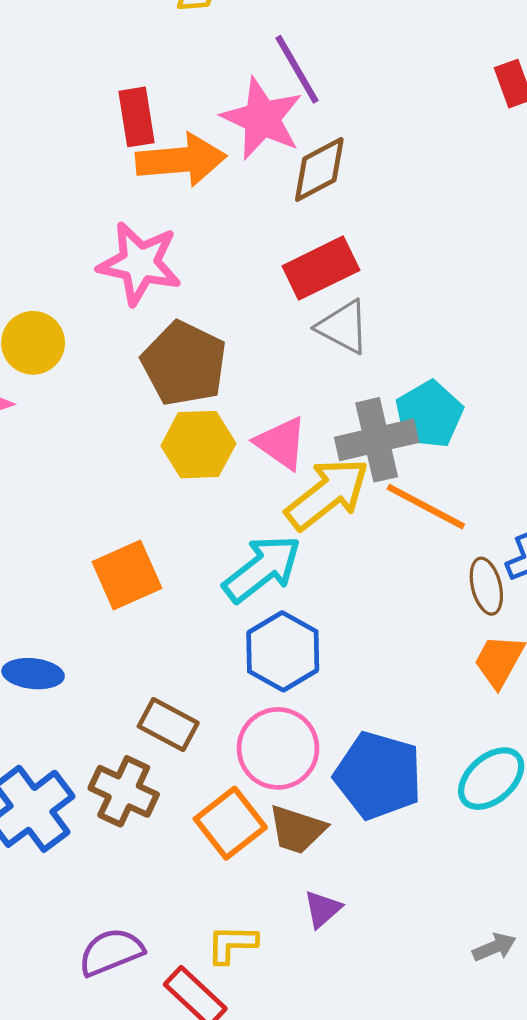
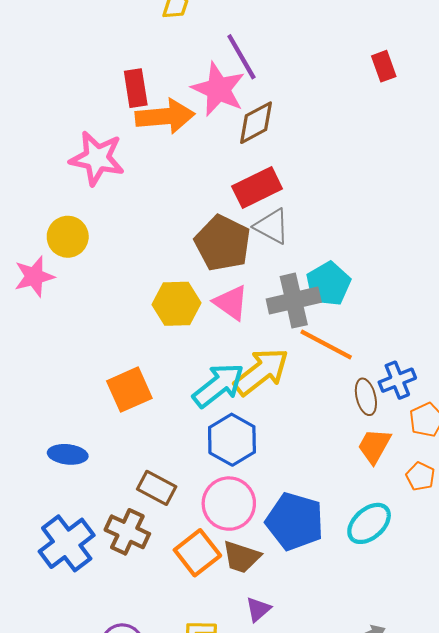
pink star: (140, 263) -> (97, 158), moved
brown pentagon: (184, 363) -> (223, 243), moved
yellow arrow: (327, 494) -> (261, 372), moved

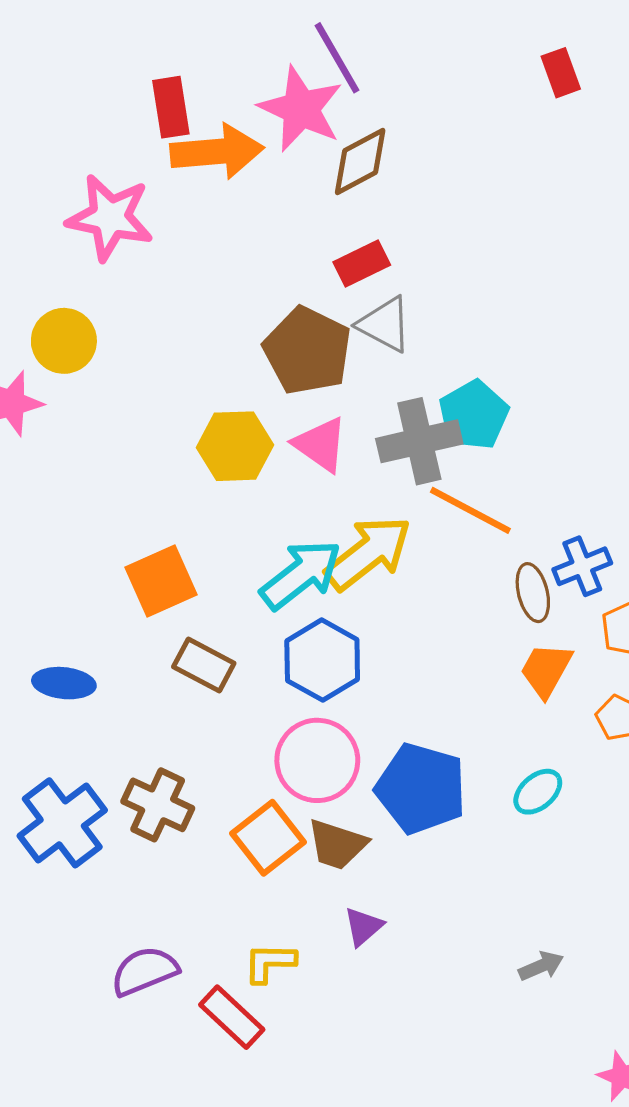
red rectangle: (257, 188) -> (362, 264), size x0.7
brown rectangle: (157, 488) -> (204, 665), moved
cyan ellipse: (369, 523) -> (538, 792), size x0.7

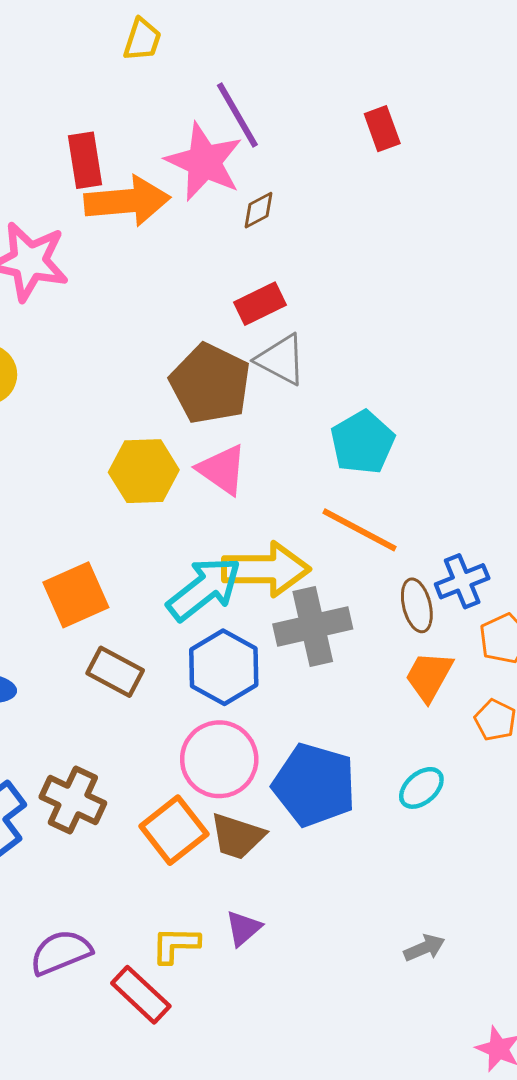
red rectangle: (561, 73) -> (382, 129), moved
brown diamond: (360, 161) -> (258, 210), size x0.6
gray cross: (419, 441) -> (313, 627), moved
yellow arrow: (368, 553) -> (266, 569), turned 38
purple triangle: (363, 927) -> (243, 928), moved

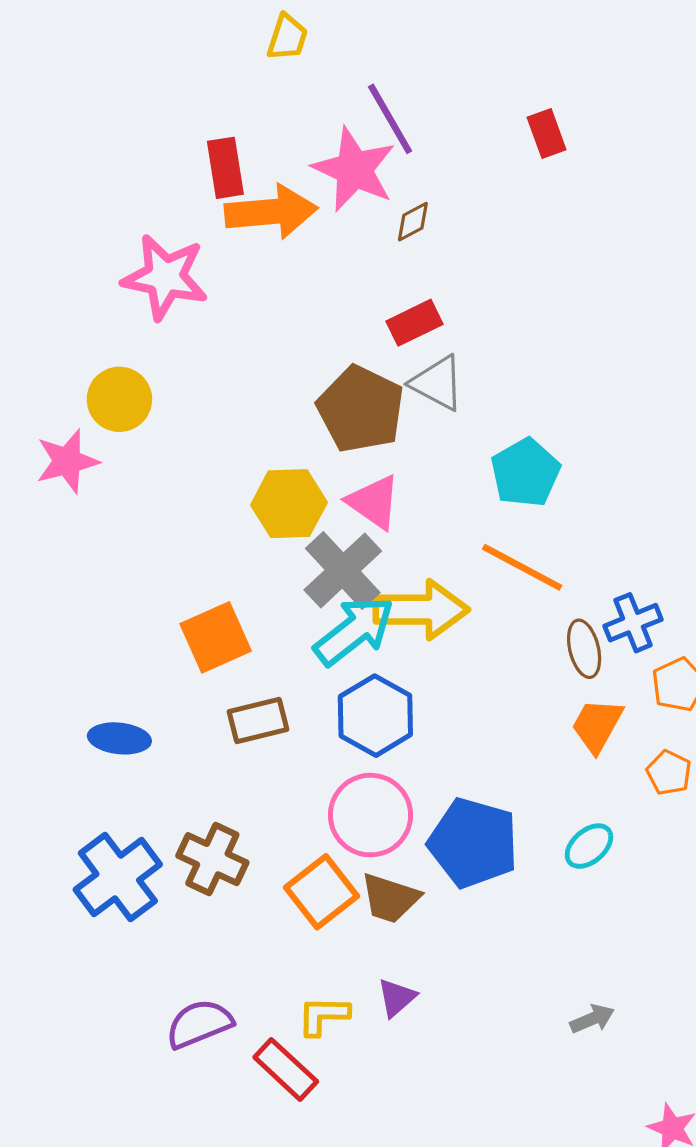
gray cross: (313, 627) -> (343, 571), moved, turned -30
brown rectangle: (115, 672) -> (258, 720), turned -42

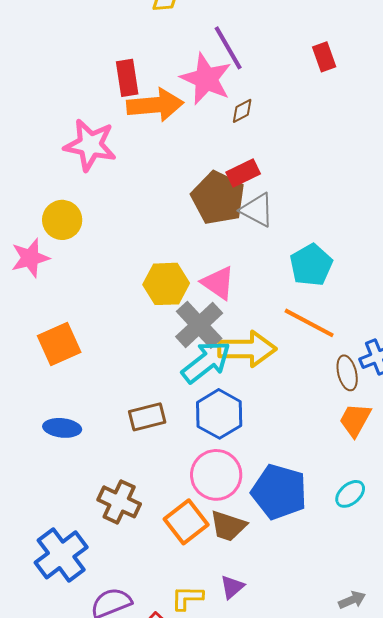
brown pentagon: (361, 409) -> (218, 198), moved
orange square: (216, 637) -> (59, 344), moved
blue cross: (118, 877) -> (61, 555), moved

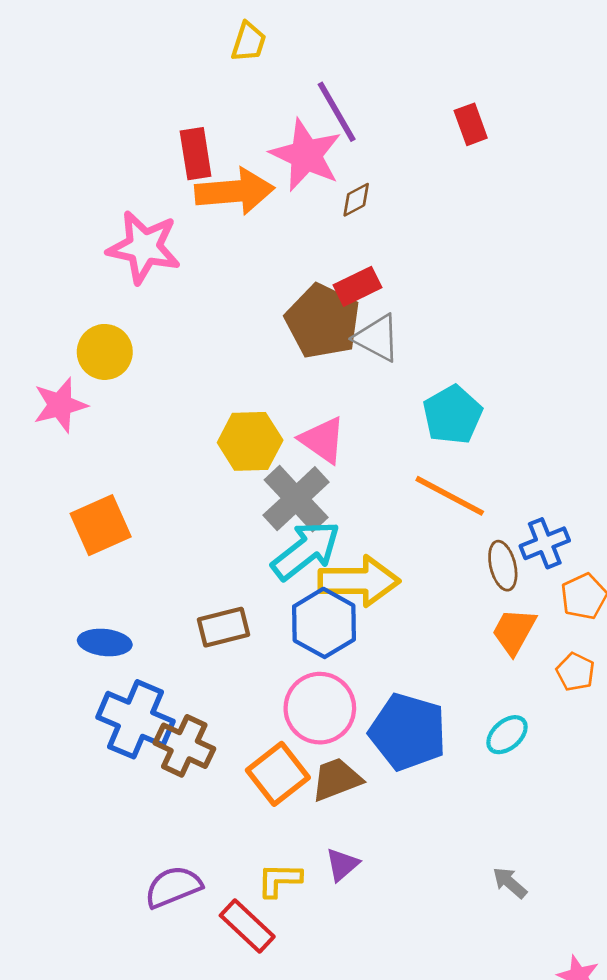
yellow arrow: (247, 349) -> (359, 581), moved
brown trapezoid: (228, 526) -> (337, 779), turned 141
blue cross: (61, 555) -> (135, 719), moved, turned -30
gray arrow: (352, 600) -> (510, 883), turned -116

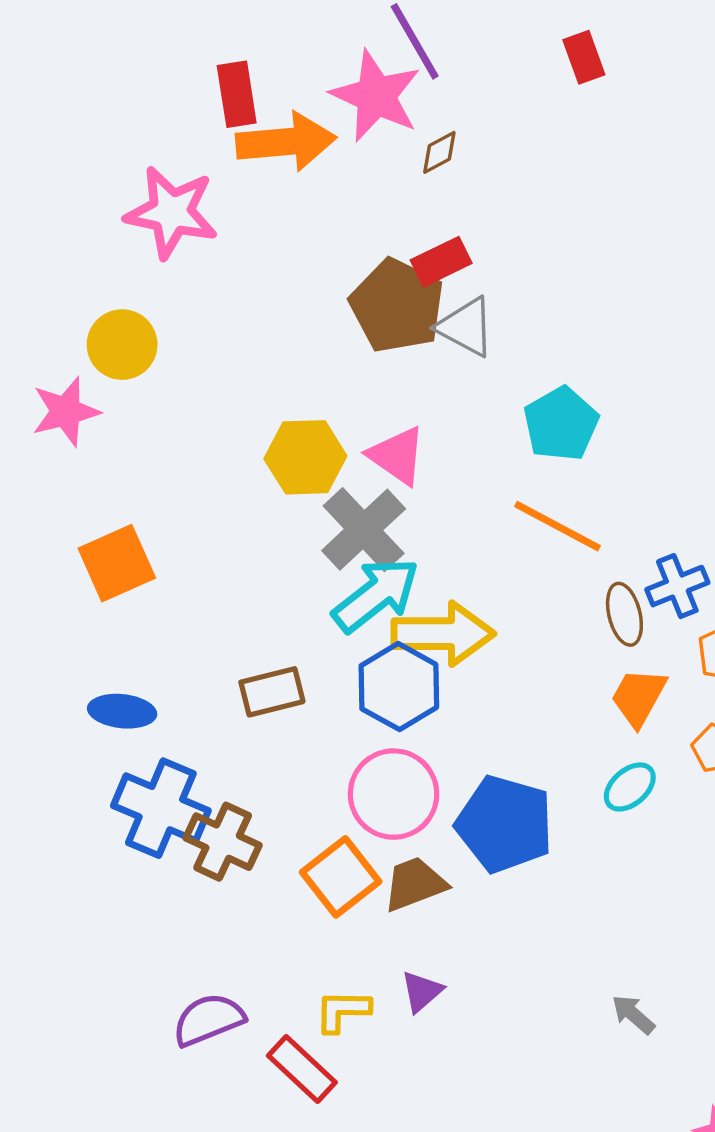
cyan ellipse: (507, 735) -> (630, 787), moved

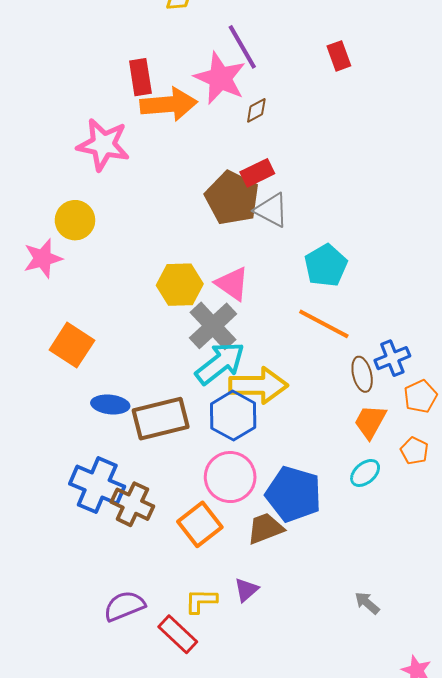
orange square: (117, 563) -> (72, 345), turned -33
brown rectangle: (272, 692) -> (161, 419), size x1.5
blue ellipse: (122, 711) -> (110, 404), moved
brown trapezoid: (415, 884) -> (265, 528), moved

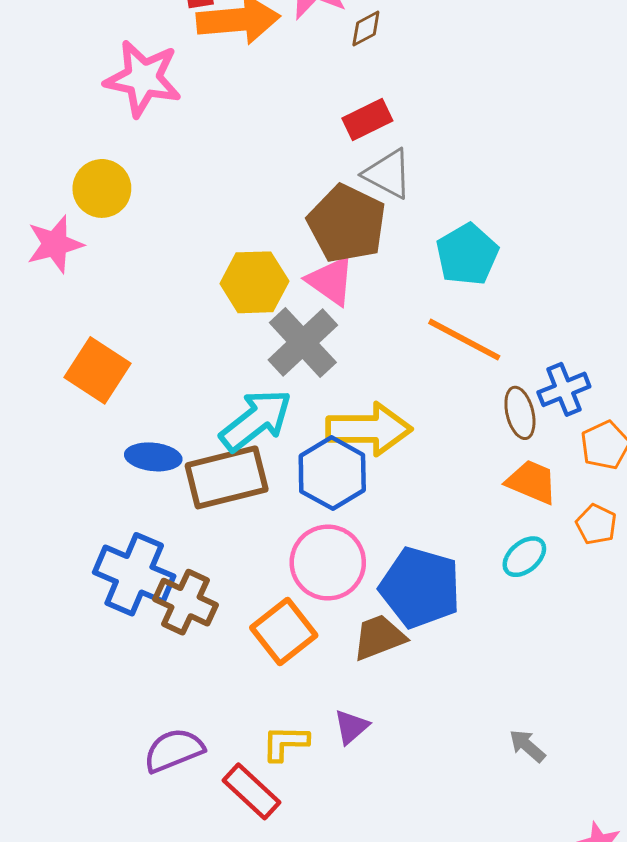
brown pentagon: (232, 198) -> (347, 224), moved
cyan arrow: (220, 363) -> (256, 420), moved
orange trapezoid: (370, 422) -> (532, 482), turned 84

